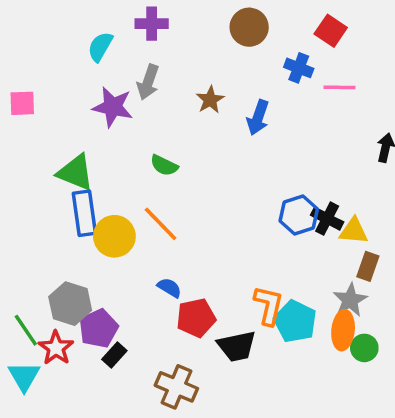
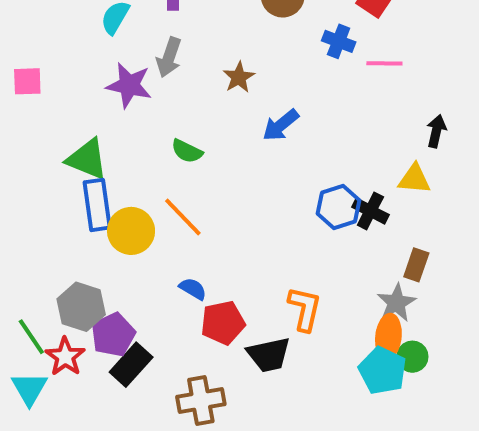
blue arrow: (258, 118) -> (281, 125), moved, turned 32
yellow triangle: (354, 231) -> (414, 179), moved
cyan pentagon: (295, 321) -> (382, 371), moved
black rectangle: (114, 355) -> (131, 365), size x1.5
brown cross: (176, 387) -> (201, 401), turned -33

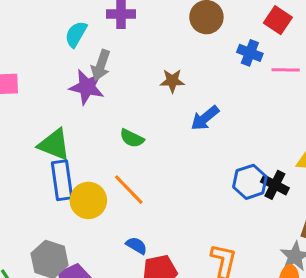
gray arrow: (169, 57) -> (101, 65), moved
brown star: (239, 77) -> (172, 81), turned 30

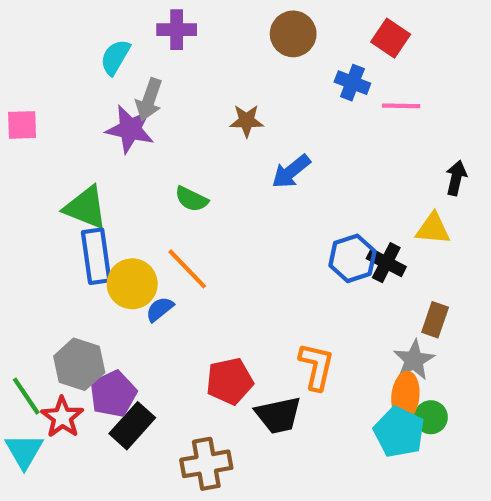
blue semicircle: (137, 245) -> (160, 309), moved, turned -70

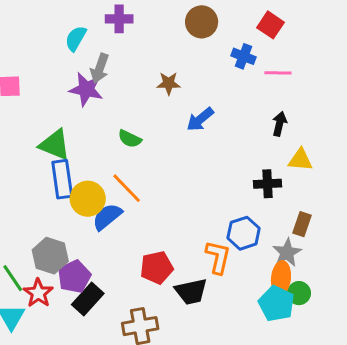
black arrow: (456, 178) -> (279, 124), moved
blue hexagon: (352, 258) -> (244, 233), moved
black cross: (386, 263) -> (267, 184), turned -30
blue semicircle: (160, 309) -> (107, 217), size x1.5

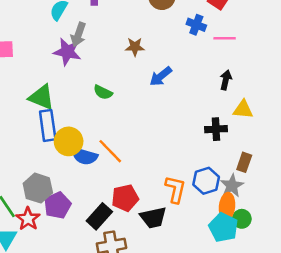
orange line: (127, 188) -> (110, 151), moved
blue semicircle: (107, 217) -> (85, 156), turned -125
blue hexagon: (244, 233) -> (206, 181), moved
black rectangle: (88, 299) -> (99, 216), moved

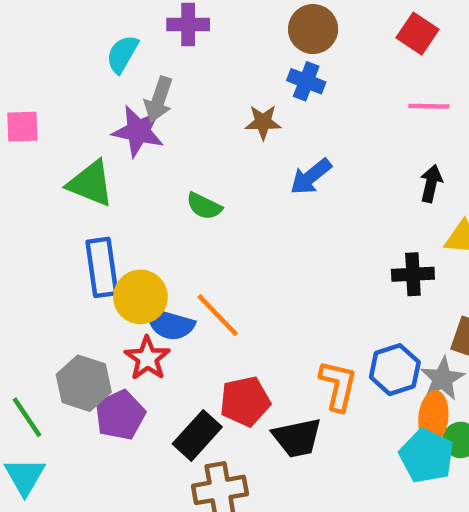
blue cross: (196, 25) -> (306, 81), moved
green triangle: (42, 97) -> (91, 183), moved
red star: (28, 219) -> (147, 358), moved

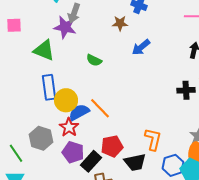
blue semicircle: (170, 324) -> (79, 112), turned 135
blue hexagon: (395, 370) -> (173, 165), moved
purple pentagon: (120, 415) -> (73, 152), moved, turned -30

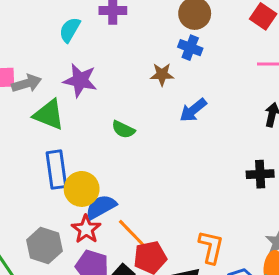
gray arrow: (74, 13) -> (27, 83), moved, turned -126
orange line: (100, 108) -> (132, 234), moved

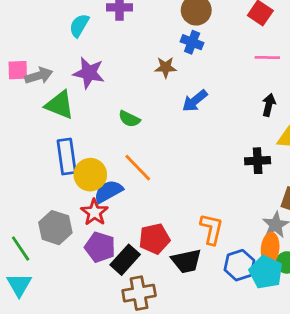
orange line: (132, 234) -> (138, 168), moved

